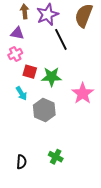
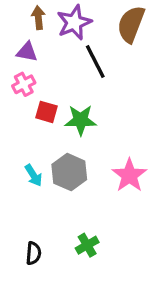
cyan arrow: (21, 93) -> (33, 175), moved
pink star: (83, 93) -> (129, 175), moved
green cross: (56, 157) -> (87, 245), turned 32

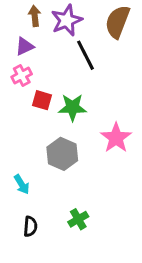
purple triangle: (27, 52) -> (25, 46), turned -36
cyan arrow: (33, 175) -> (22, 184), moved
pink star: (129, 175) -> (116, 138), moved

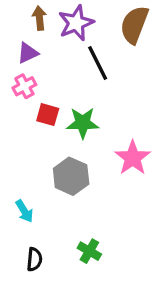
green cross: (78, 219) -> (89, 251), turned -30

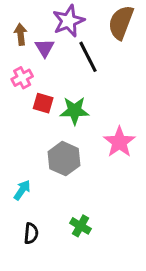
brown arrow: (39, 18) -> (21, 34), moved
purple triangle: (28, 53) -> (45, 48), moved, turned -36
cyan arrow: (24, 211) -> (22, 190), turned -114

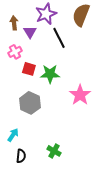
gray hexagon: (64, 159) -> (30, 103), moved
cyan arrow: (22, 190) -> (13, 135), moved

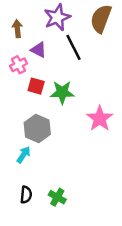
purple triangle: (30, 32) -> (39, 50), moved, turned -32
cyan arrow: (13, 135) -> (24, 155), moved
green cross: (54, 151) -> (57, 197), moved

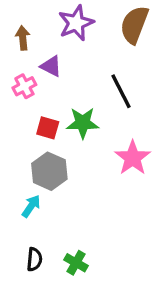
black line: (73, 47) -> (121, 91), moved
red square: (36, 86) -> (48, 128), moved

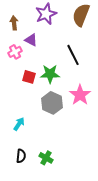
gray hexagon: (49, 171) -> (52, 103), moved

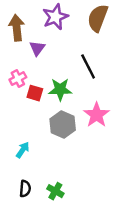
brown arrow: (14, 23) -> (17, 28), size x1.5
purple triangle: (31, 40) -> (37, 48), turned 40
pink cross: (15, 52) -> (18, 79), moved

